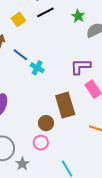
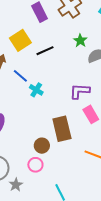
black line: (45, 12) -> (45, 51), moved
yellow square: (18, 19) -> (20, 40), size x1.5

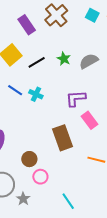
green star: (80, 41) -> (64, 59), moved
cyan cross: (36, 90) -> (36, 94), moved
brown circle: (42, 146) -> (29, 159), moved

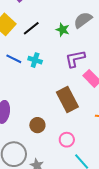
green star: (64, 59) -> (63, 30), moved
pink circle: (40, 177) -> (67, 140), moved

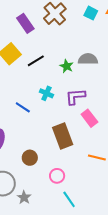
gray semicircle: (83, 20) -> (88, 59), turned 30
blue line: (14, 59) -> (23, 107), moved
cyan cross: (35, 60) -> (46, 93), moved

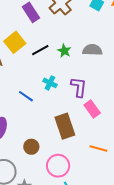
green star: (67, 66) -> (64, 51), moved
purple L-shape: (75, 97) -> (79, 87), turned 100
pink circle: (57, 176) -> (58, 166), size x1.5

